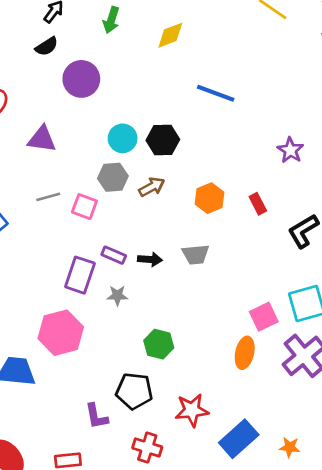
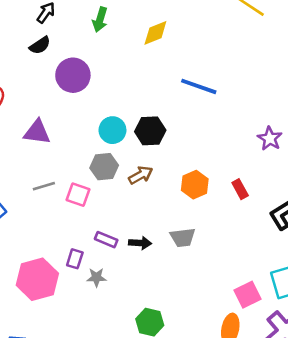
purple rectangle: (80, 275) -> (75, 259), size x0.6
gray star: (117, 295) -> (96, 277), moved
pink hexagon: (61, 333) -> (37, 279), moved

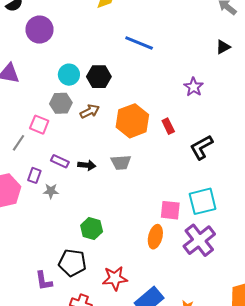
orange hexagon: (195, 185) -> (132, 121), size x1.5
gray line: (44, 186) -> (19, 143), moved, turned -42
pink square: (247, 295) -> (170, 210), turned 30

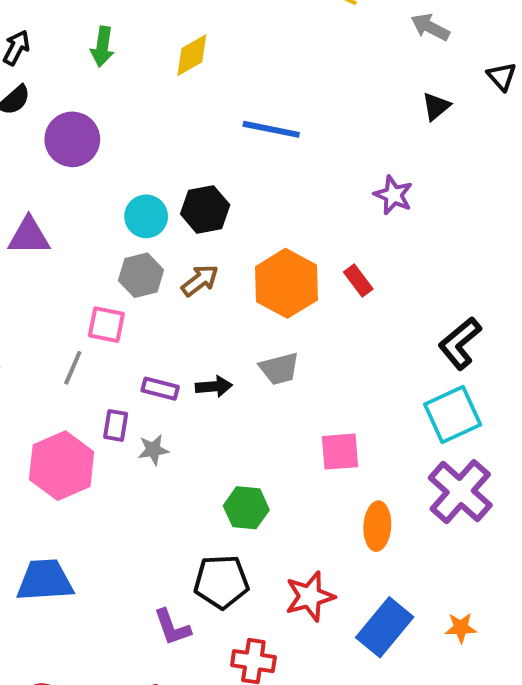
black L-shape: (201, 147) -> (460, 343), moved
pink square: (170, 210) -> (340, 452), moved
orange ellipse: (155, 237) -> (377, 526), moved

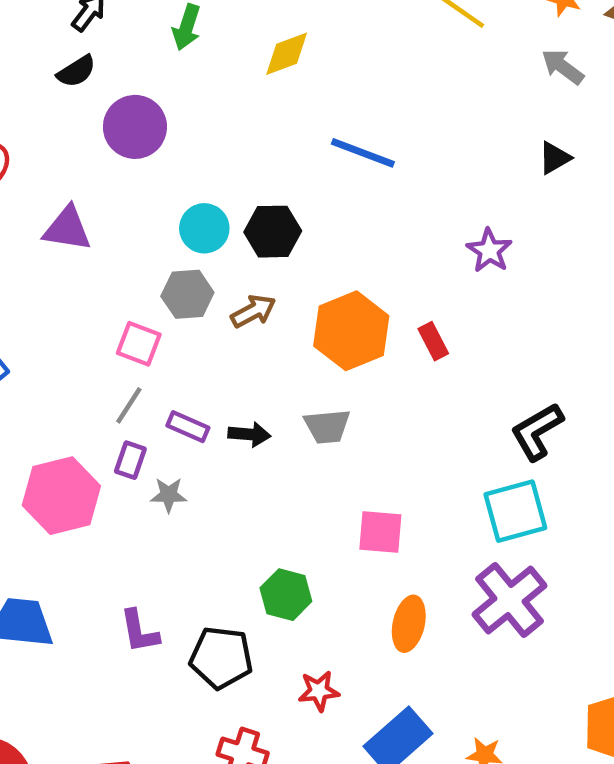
gray line: (73, 368) -> (129, 405), moved
green hexagon: (246, 508) -> (286, 595), moved
red star: (310, 596) -> (319, 691), size x0.7
purple L-shape: (172, 627) -> (139, 631), moved

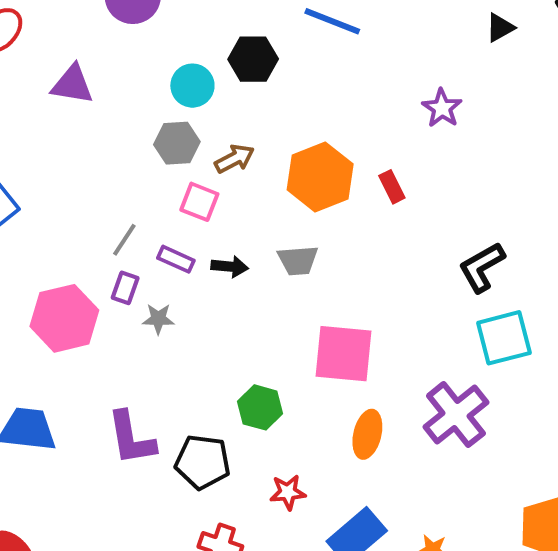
black hexagon: (273, 232) -> (253, 59), moved
pink square: (139, 344) -> (199, 202), moved
cyan square: (515, 511) -> (504, 338), moved
pink square: (380, 532) -> (343, 354), size x1.5
purple L-shape: (139, 631) -> (131, 438), size x1.4

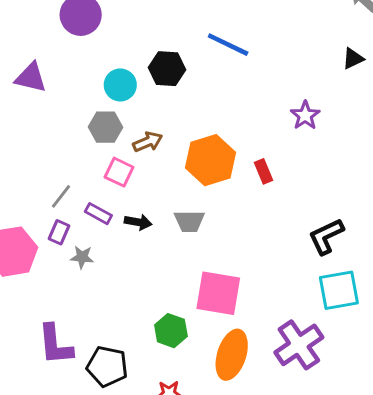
green hexagon: (260, 407) -> (171, 331), moved
orange ellipse: (367, 434) -> (232, 355), size x1.4

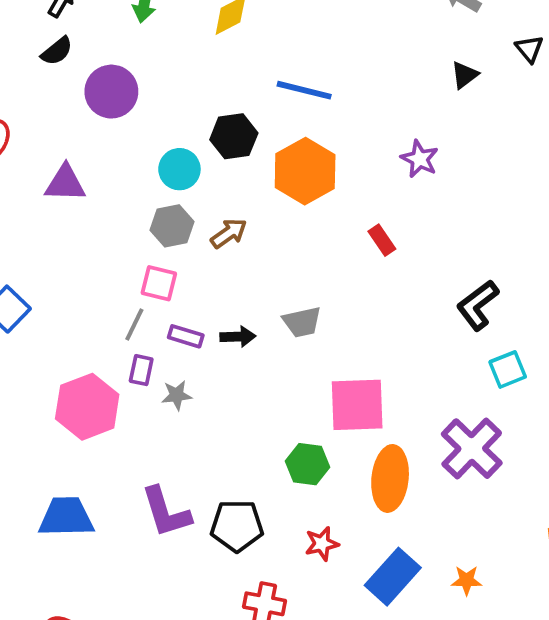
orange hexagon: (210, 160) -> (305, 171), moved
pink square: (119, 172) -> (159, 283), moved
cyan square: (339, 290) -> (508, 369), size x0.7

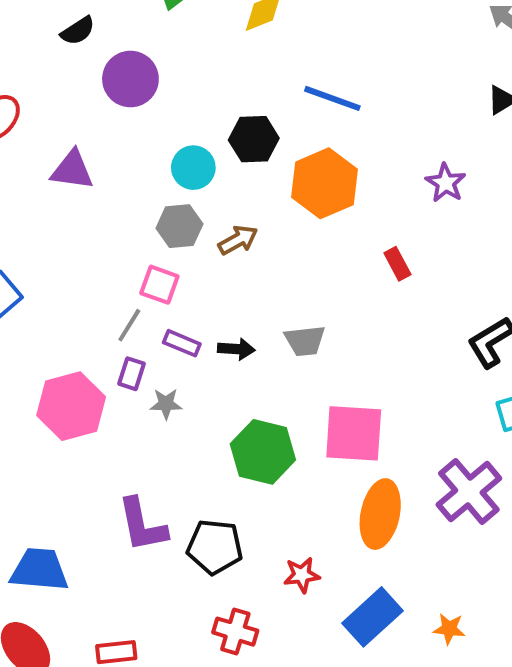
green hexagon: (307, 464) -> (263, 452), moved, size x1.4
blue trapezoid: (66, 517) -> (39, 570), moved

